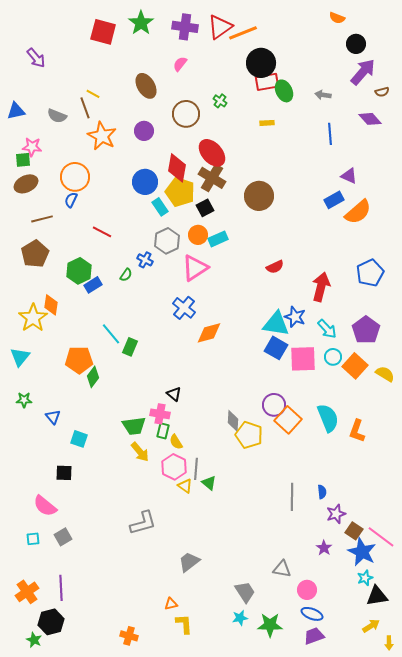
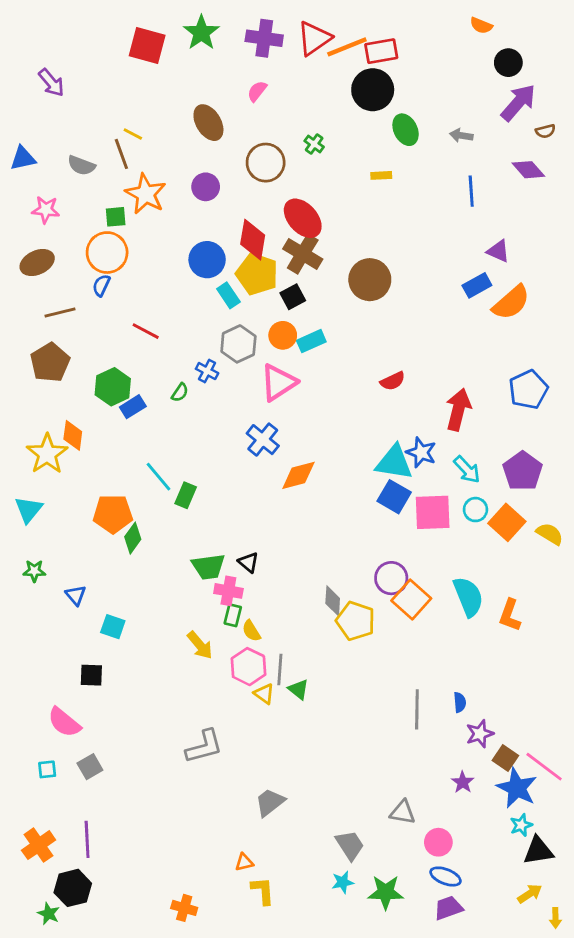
red rectangle: (267, 82) -> (381, 51), moved
green square: (23, 160) -> (116, 217), moved
green trapezoid: (134, 426) -> (208, 567), moved

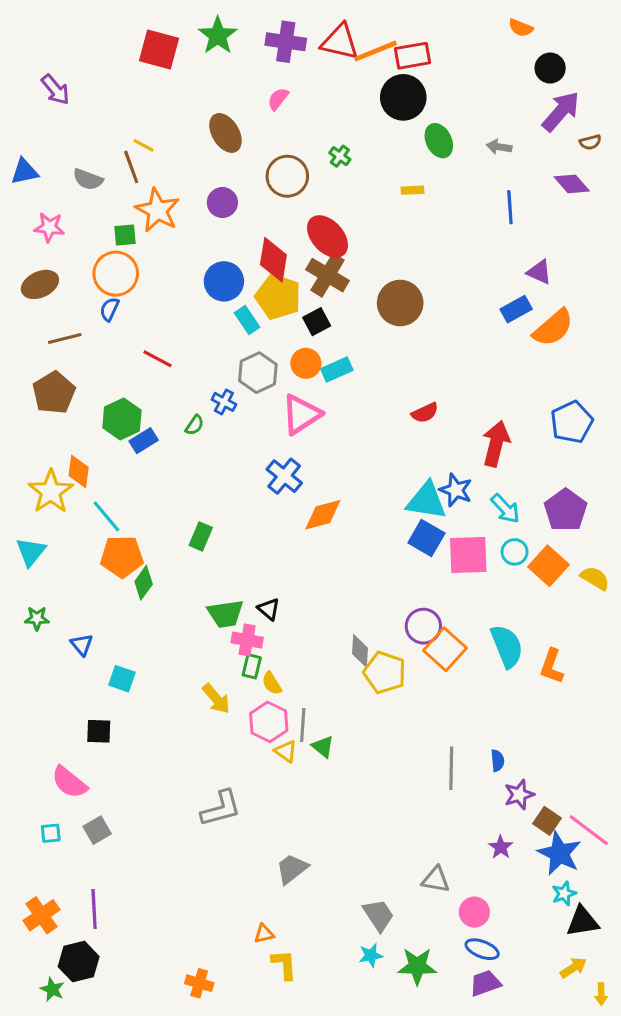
red triangle: (314, 38) -> (340, 42), turned 48
cyan line: (158, 477) -> (106, 516), moved

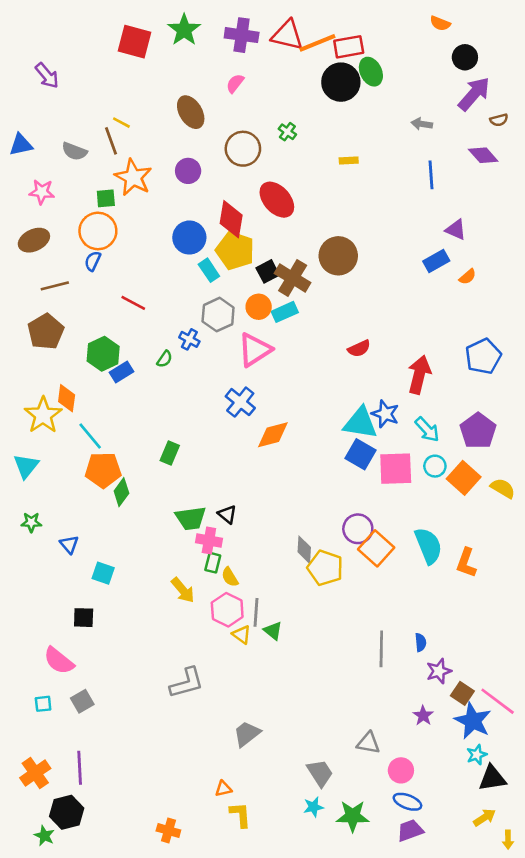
green ellipse: (439, 141) -> (371, 72), moved
brown cross: (328, 275) -> (293, 278), moved
orange semicircle: (553, 328) -> (468, 277), size x0.5

